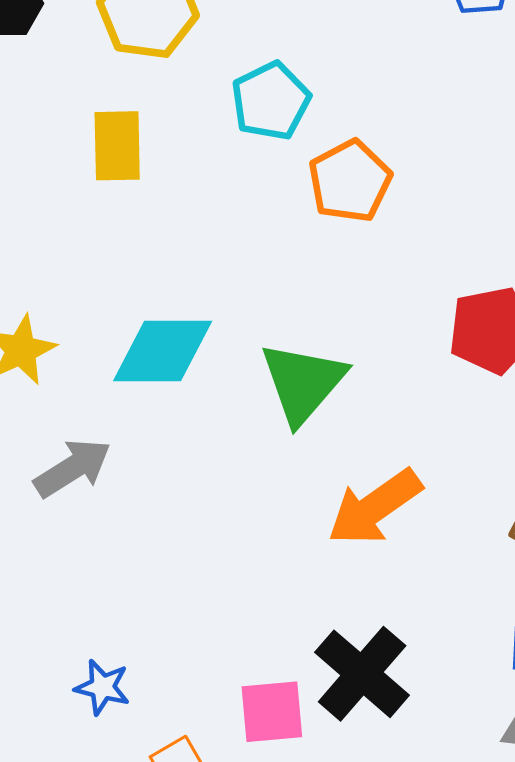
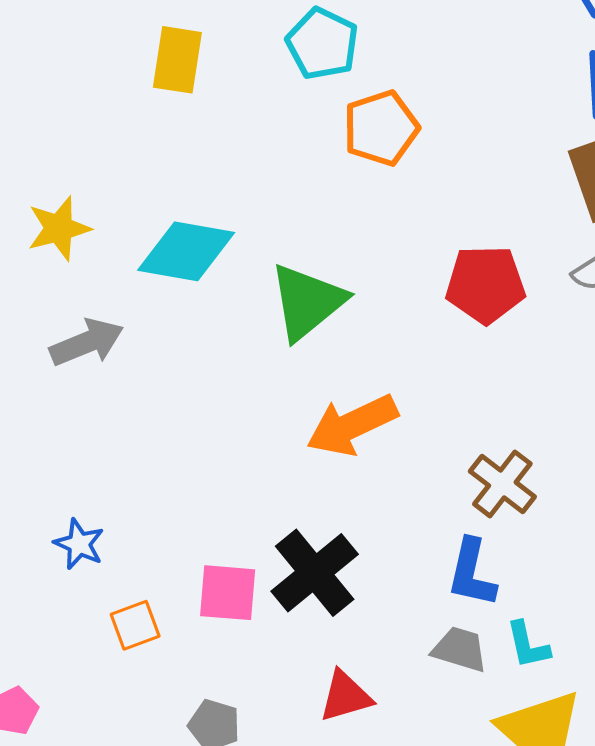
cyan pentagon: (271, 101) -> (322, 44), turned -30

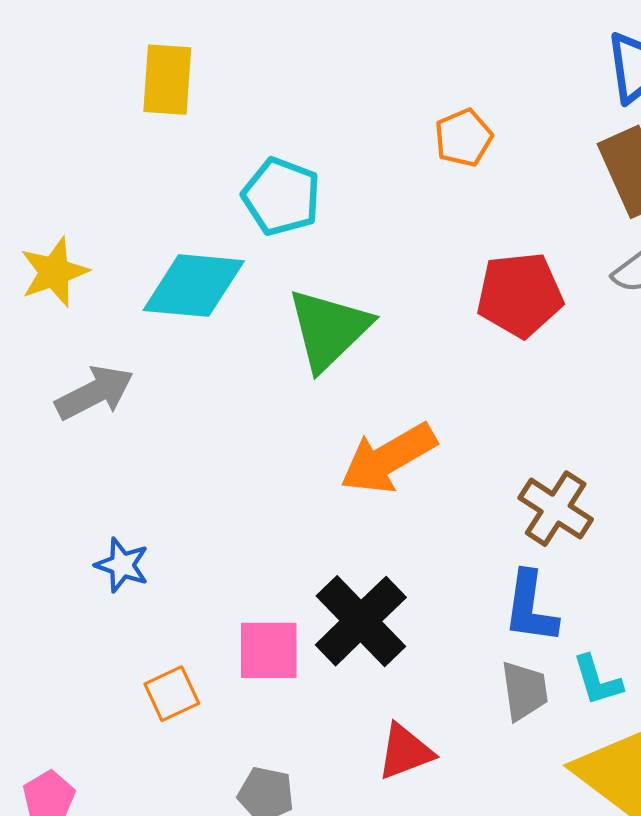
cyan pentagon: (322, 44) -> (281, 196), moved
orange pentagon: (381, 128) -> (463, 138), moved, size x0.7
blue star: (79, 544) -> (122, 565), moved
gray trapezoid: (460, 649) -> (524, 691), turned 70

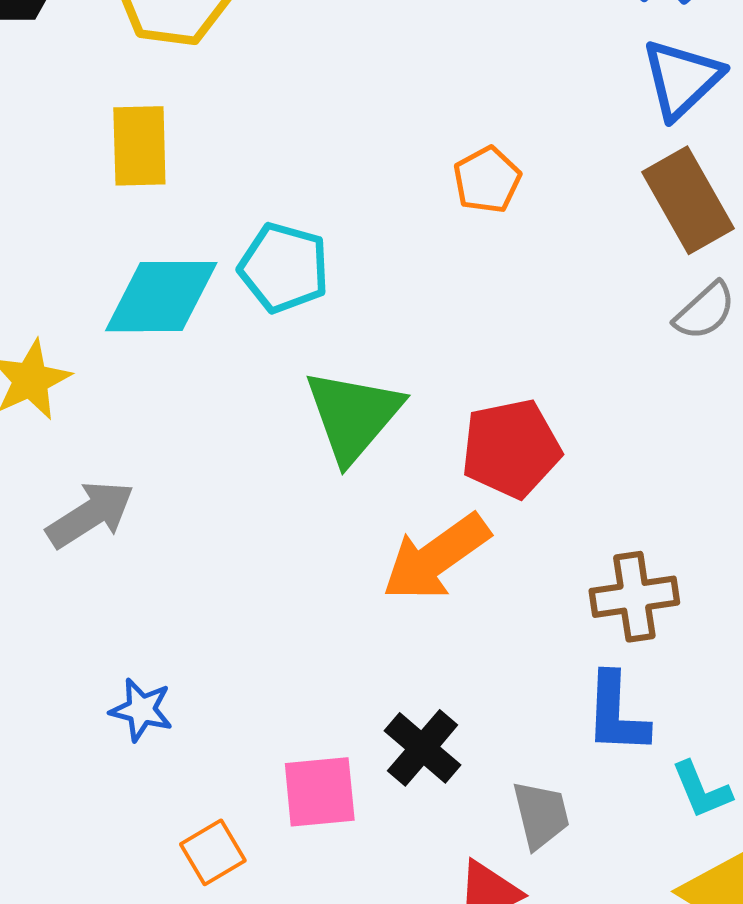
cyan diamond: (194, 286) -> (161, 297), moved
red pentagon: (520, 295) -> (511, 449), moved
brown cross: (556, 509) -> (634, 597), turned -36
black cross: (361, 621) -> (423, 748), size x0.7
gray trapezoid: (524, 691) -> (541, 815), moved

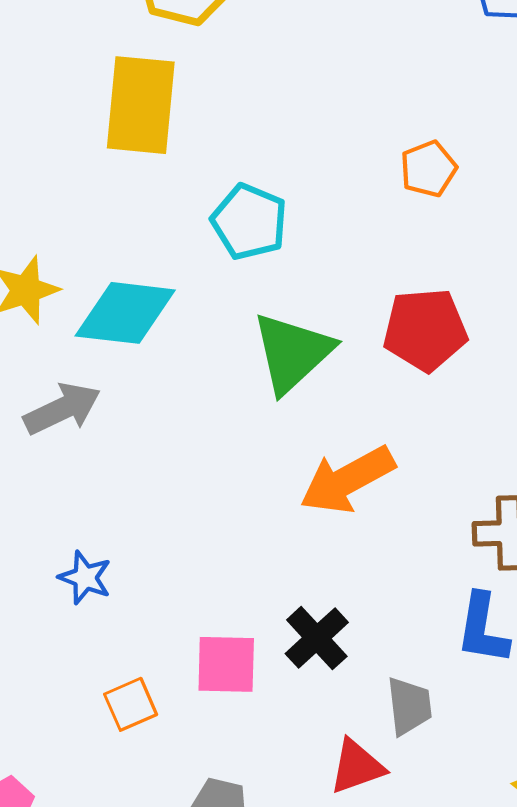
yellow rectangle: (139, 146) -> (141, 105), size x1.4
cyan diamond: (161, 297) -> (125, 313), moved
red pentagon: (511, 449) -> (425, 330), moved

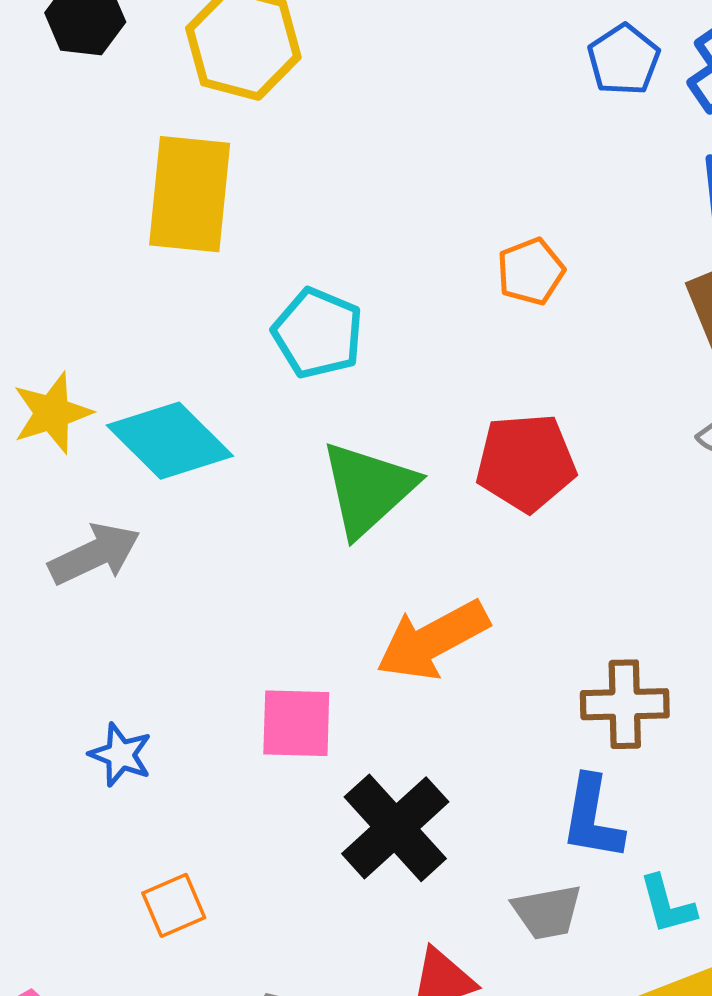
cyan diamond: (125, 313) -> (170, 441), turned 38
black cross: (317, 638) -> (395, 828), size x1.4
pink square: (226, 664) -> (296, 723), moved
gray trapezoid: (409, 706) -> (547, 912), moved, turned 86

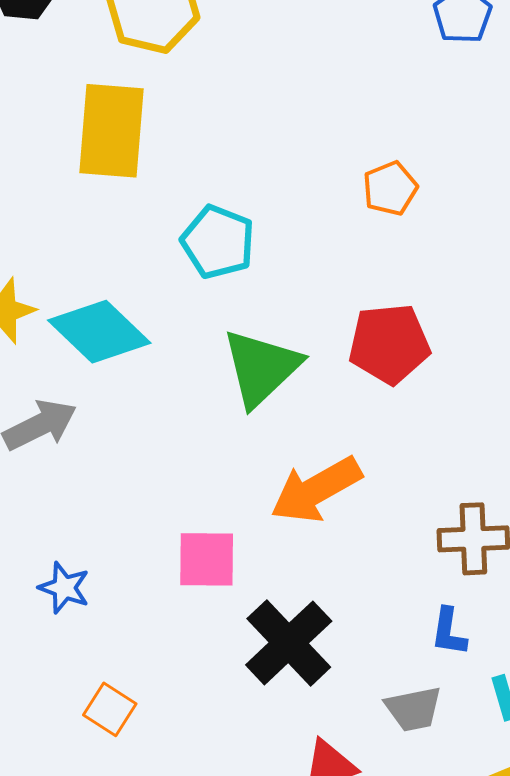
blue L-shape: (592, 818) -> (449, 632), size x0.7
orange square: (174, 905) -> (110, 709), turned -33

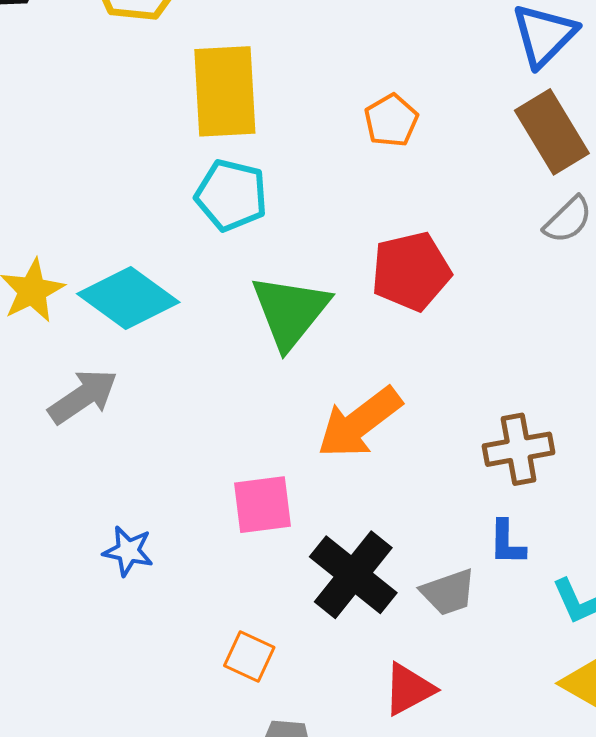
yellow rectangle: (112, 131) -> (225, 91), moved
orange square: (110, 709) -> (249, 656), moved
gray trapezoid: (414, 709) -> (448, 592), moved

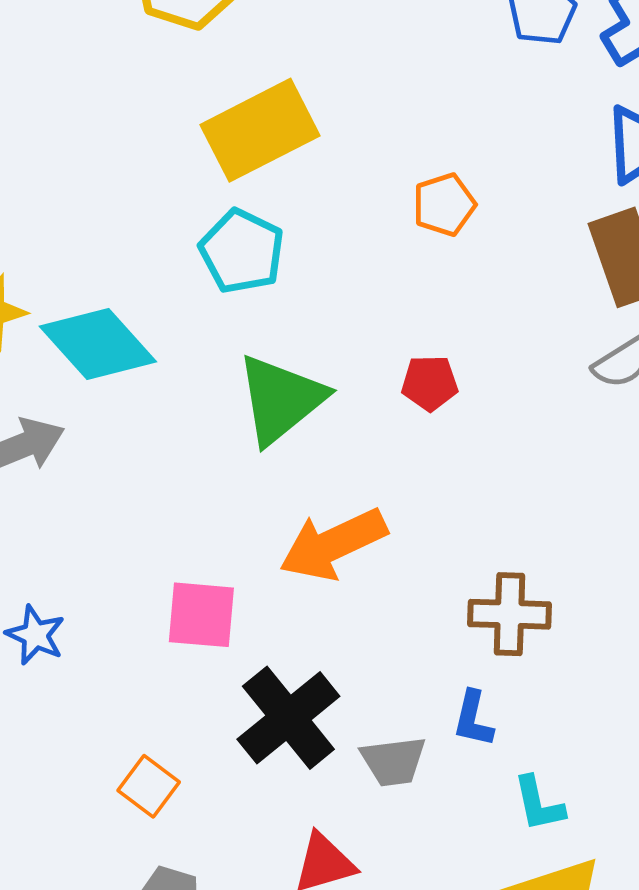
yellow rectangle: (225, 91) -> (260, 130), turned 54
red pentagon: (411, 271) -> (430, 383), size x0.6

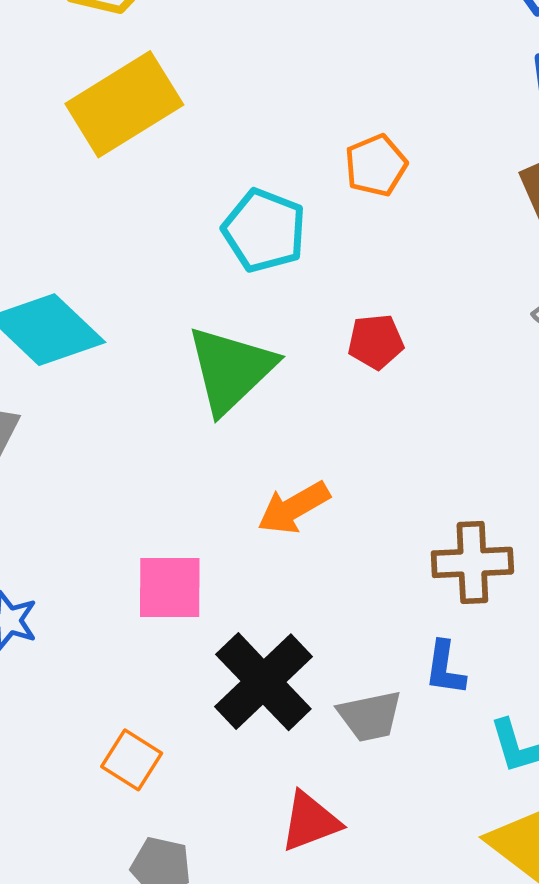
yellow rectangle: (260, 130) -> (124, 104), moved
cyan pentagon: (242, 251) -> (264, 230), moved
orange arrow: (333, 544) -> (294, 508), size x0.7

